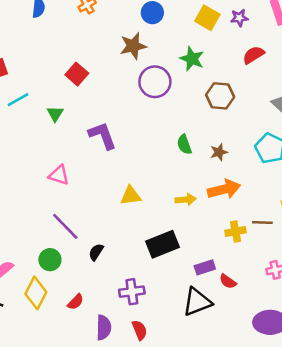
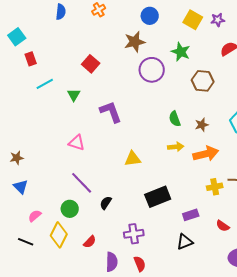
yellow arrow: (186, 200) -> (176, 147), moved
red semicircle: (228, 281) -> (223, 226), moved
black triangle: (197, 302) -> (185, 242), size x0.7

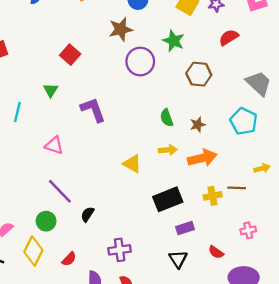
cyan line: (45, 84) -> (17, 112), moved, turned -48
yellow triangle: (133, 159) -> (132, 164), moved, turned 36
black rectangle: (158, 197) -> (168, 199), moved
red semicircle: (223, 226) -> (216, 252), moved
black triangle: (185, 242) -> (178, 259), turned -42

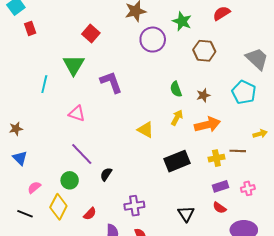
red semicircle: (229, 37) -> (222, 13), moved
green triangle: (51, 90) -> (74, 65), size x1.6
yellow arrow: (168, 150) -> (177, 118), turned -56
purple rectangle: (185, 228) -> (221, 186), moved

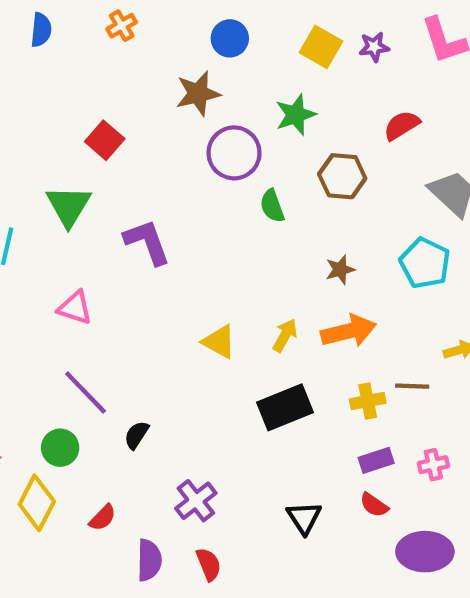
red semicircle: (222, 13) -> (402, 125), moved
green star: (182, 21) -> (296, 115), turned 30
green semicircle: (176, 89) -> (272, 206), moved
yellow arrow: (177, 118) -> (285, 335), moved
purple cross: (134, 206) -> (196, 501), turned -30

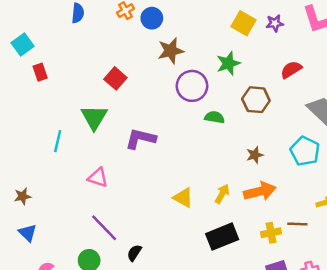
blue circle: (230, 38) -> (152, 18), moved
green semicircle: (272, 206) -> (215, 117), turned 120
purple L-shape: (147, 242) -> (141, 139), turned -56

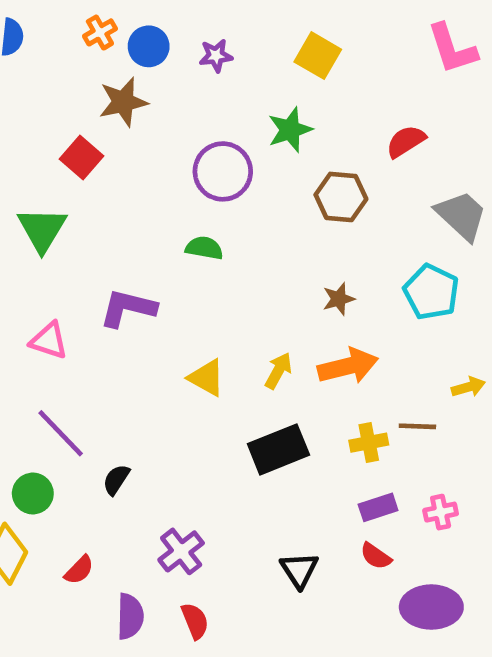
purple star: (275, 23) -> (216, 56), moved
brown star: (171, 51) -> (123, 102), moved
green semicircle: (215, 117) -> (204, 248), moved
purple L-shape: (141, 139) -> (128, 308), moved

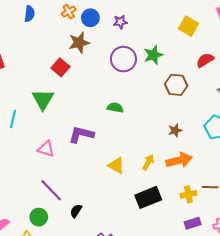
yellow square: (318, 56) -> (188, 26), moved
purple circle: (223, 171) -> (123, 59), moved

